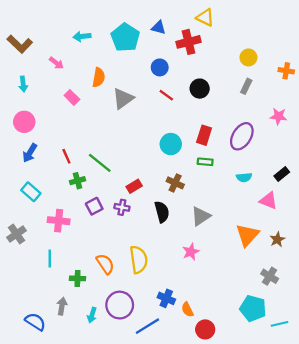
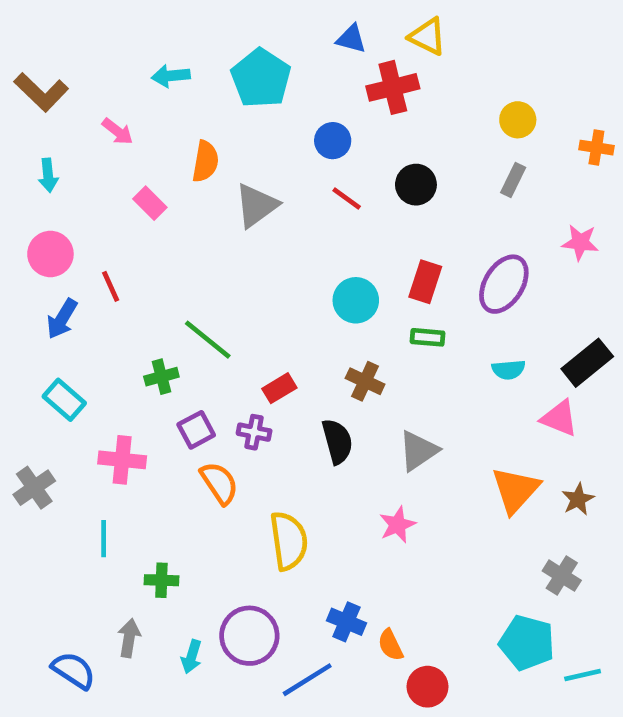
blue triangle: (159, 27) -> (351, 39), moved
red line: (66, 156) -> (111, 286), moved
black rectangle: (282, 174) -> (587, 363), size x1.5
orange semicircle: (105, 264) -> (219, 483), moved

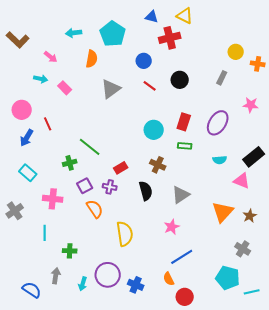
yellow circle: (518, 120) -> (236, 52), moved
orange semicircle: (205, 161) -> (92, 59), moved
cyan arrow: (48, 175) -> (41, 79), moved, turned -72
blue cross: (347, 622) -> (136, 285), moved
blue line: (307, 680) -> (182, 257), moved

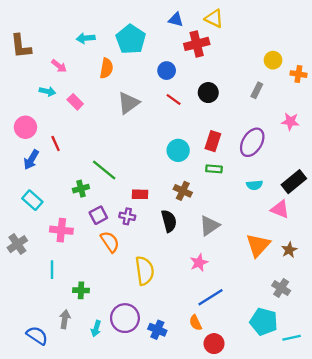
brown L-shape: (18, 40) -> (21, 46), turned 40
red rectangle: (121, 168) -> (140, 194), turned 32

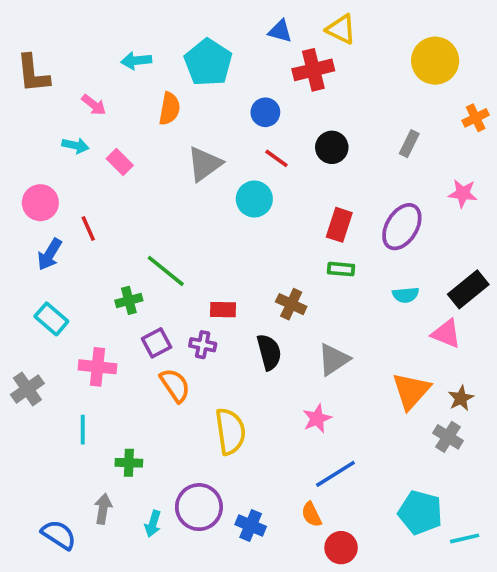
yellow circle: (273, 60) -> (435, 61), moved, size x1.6
orange cross: (298, 74) -> (476, 118), turned -35
cyan circle: (178, 150) -> (254, 199), moved
gray cross: (281, 288) -> (448, 437), moved

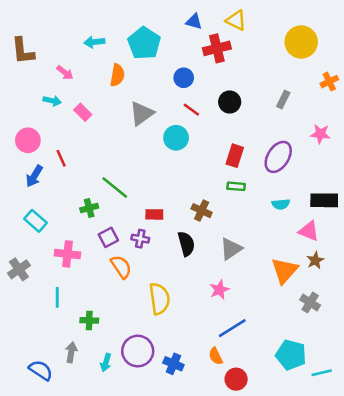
black rectangle: (468, 289) -> (324, 200), turned 40
brown star: (461, 398) -> (315, 260), moved

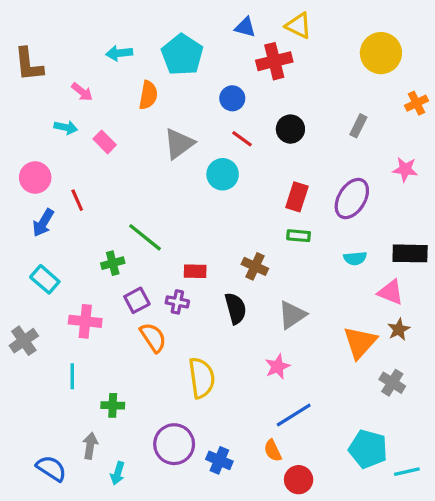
cyan arrow: (106, 363) -> (118, 473), moved

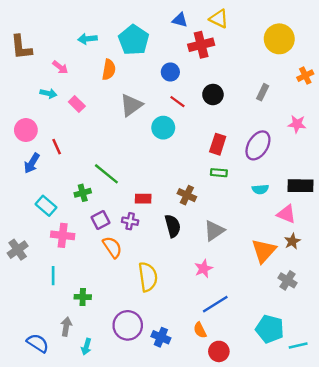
cyan rectangle: (45, 279) -> (46, 206), moved

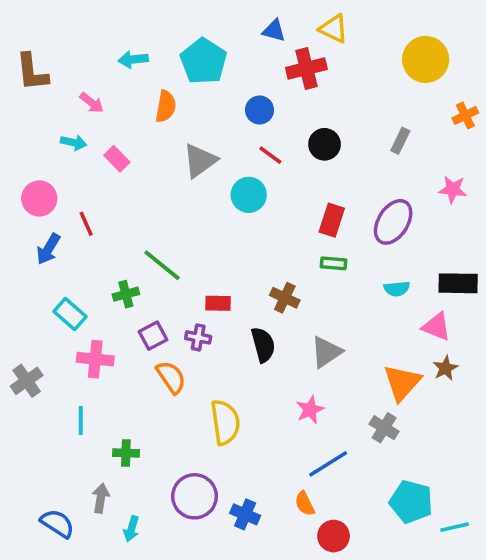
gray cross: (288, 280) -> (384, 428), moved

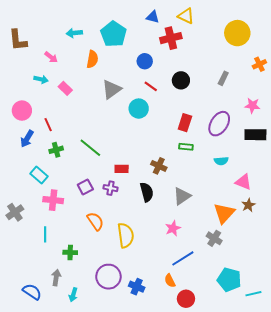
black rectangle: (458, 283) -> (255, 135), moved
green cross: (126, 294) -> (56, 150), moved
orange semicircle: (171, 377) -> (95, 221), moved

